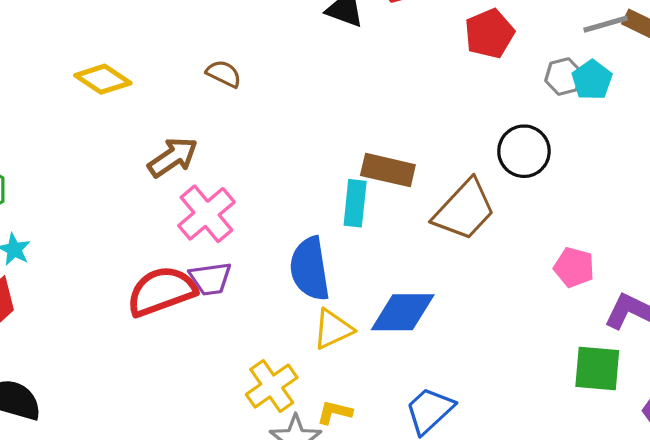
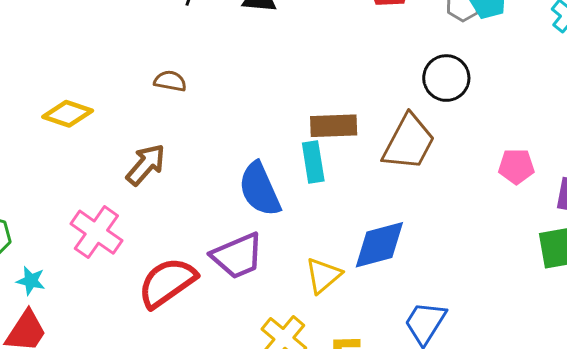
pink cross: (206, 214) -> (96, 232), moved
blue semicircle: (310, 269) -> (260, 189), moved
purple trapezoid: (210, 279) -> (237, 256), moved, size x1.4

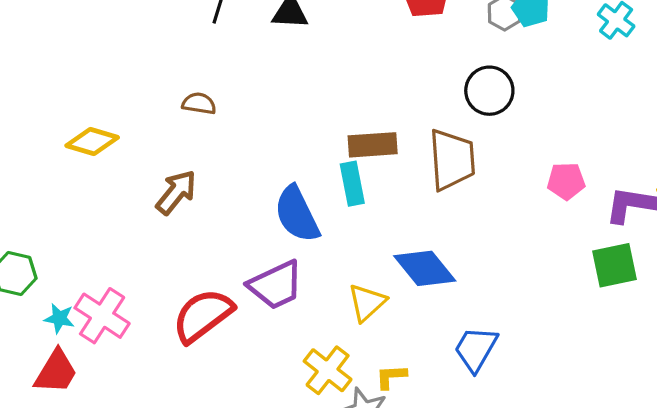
brown trapezoid: (409, 142) -> (452, 160), turned -30
pink cross: (96, 232) -> (102, 316), moved
blue diamond: (379, 245) -> (425, 268), turned 68

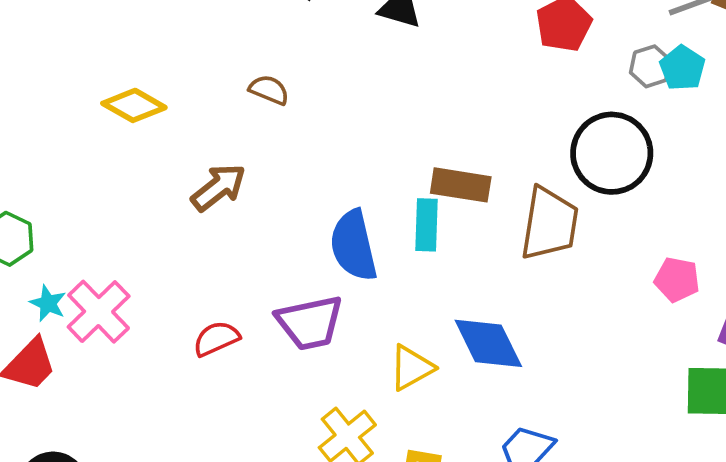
black circle: (489, 91) -> (612, 153), size x1.4
red semicircle: (203, 315) -> (216, 339), size x0.6

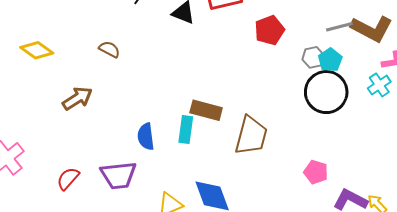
black circle: (612, 153) -> (326, 92), moved
blue semicircle: (354, 246) -> (146, 137), size x0.7
red semicircle: (216, 339) -> (68, 179), turned -30

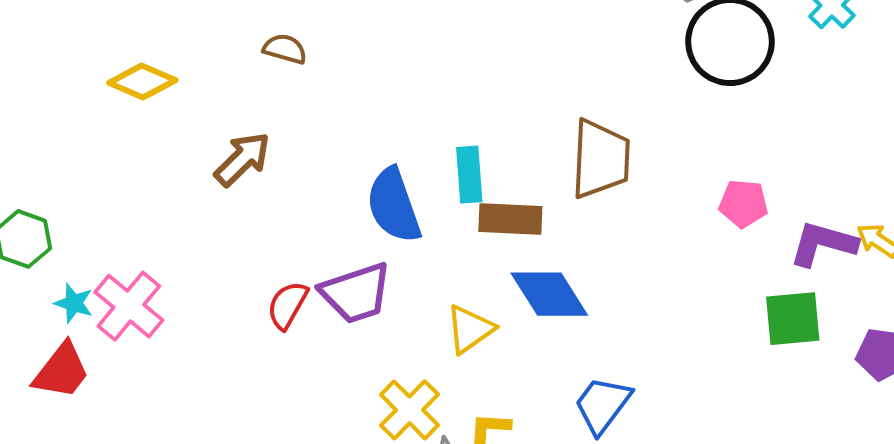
brown rectangle: (206, 110) -> (510, 219), moved
blue semicircle: (146, 137) -> (394, 205), size x1.4
red semicircle: (68, 179) -> (287, 305), moved

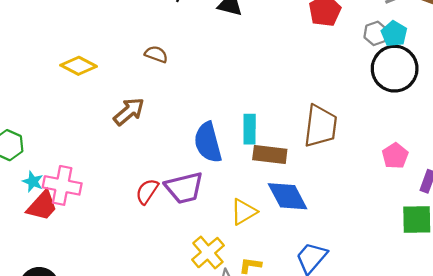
pink pentagon: (743, 204) -> (395, 156), turned 30
pink cross: (129, 306) -> (62, 185), turned -33
red trapezoid: (61, 371) -> (42, 206), moved

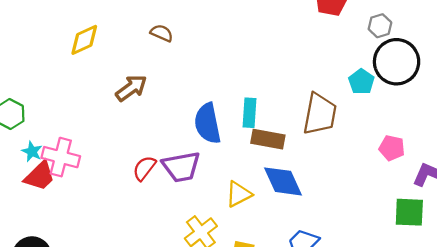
cyan pentagon: (394, 34) -> (361, 82), moved
yellow diamond: (79, 66) -> (84, 40), turned -56
pink pentagon: (395, 156) -> (392, 148), turned -30

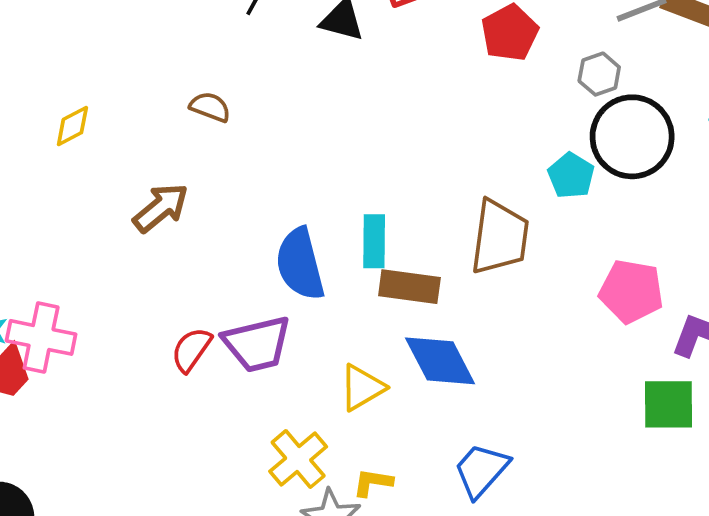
yellow diamond: (84, 40) -> (72, 126), size x0.7
pink pentagon: (392, 148) -> (631, 291), size x1.4

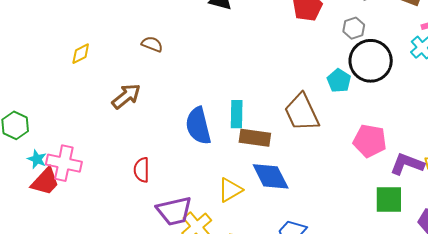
brown trapezoid: (500, 237) -> (302, 112), turned 147
purple trapezoid: (257, 344) -> (174, 211), moved
red semicircle: (191, 350) -> (142, 170), turned -35

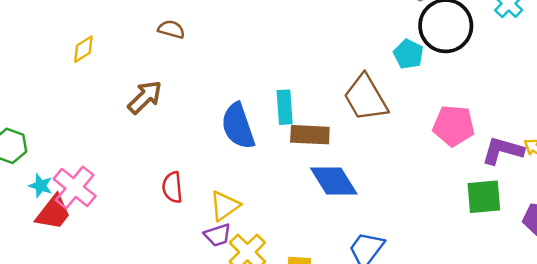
pink cross: (64, 163) -> (75, 188), turned 32
yellow triangle: (230, 190) -> (225, 206), moved
purple trapezoid: (174, 211) -> (218, 235), size x0.6

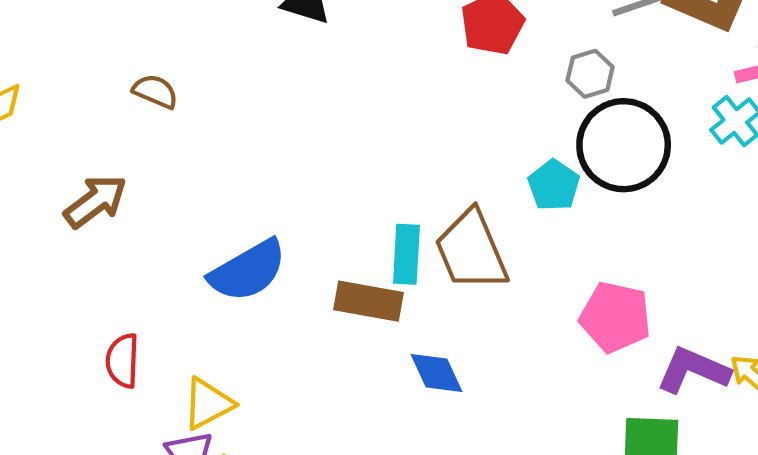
cyan rectangle: (285, 107) -> (406, 254), moved
blue semicircle: (238, 126) -> (248, 271), turned -108
blue diamond: (334, 181) -> (437, 373), moved, size x0.7

